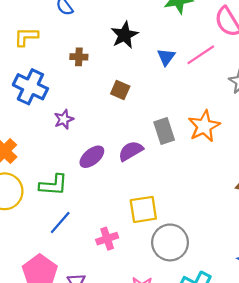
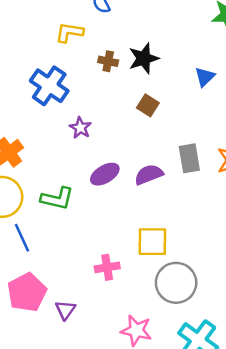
black star: (125, 35) -> (144, 58), moved
yellow L-shape: (26, 37) -> (69, 32), moved
purple star: (64, 119) -> (80, 128), turned -30
blue line: (60, 223) -> (22, 238), moved, turned -75

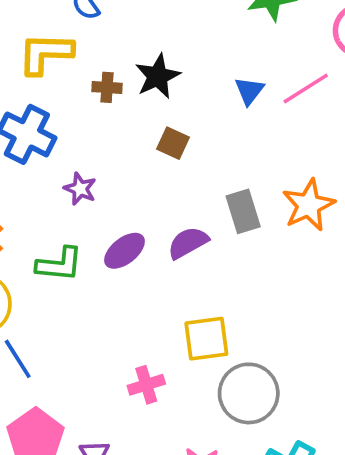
yellow L-shape: (69, 32) -> (46, 53), size x1.4
green L-shape: (57, 198) -> (59, 264), moved

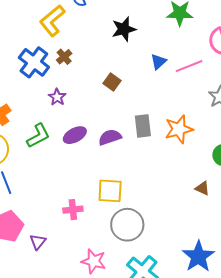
yellow L-shape: (46, 53) -> (52, 21), turned -52
black star: (158, 76) -> (124, 29), moved
brown cross: (107, 87) -> (64, 57), moved, turned 35
green L-shape: (59, 264) -> (38, 136), turned -44

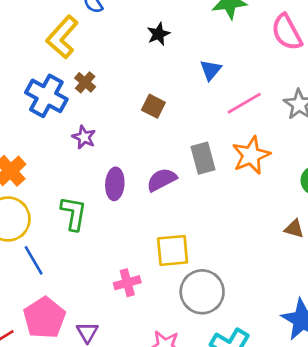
black star: (124, 29) -> (158, 34), size x0.7
pink line: (189, 66) -> (244, 103), moved
purple ellipse: (75, 135) -> (115, 184), turned -50
green L-shape: (38, 136) -> (74, 213), moved, turned -44

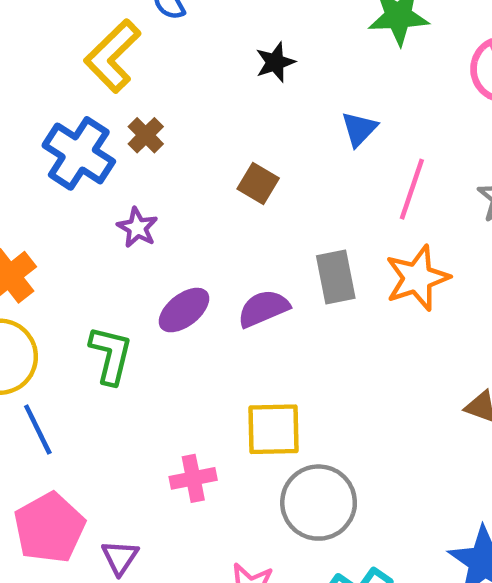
pink line: (244, 103) -> (412, 189), turned -45
purple ellipse: (115, 184) -> (184, 310), turned 44

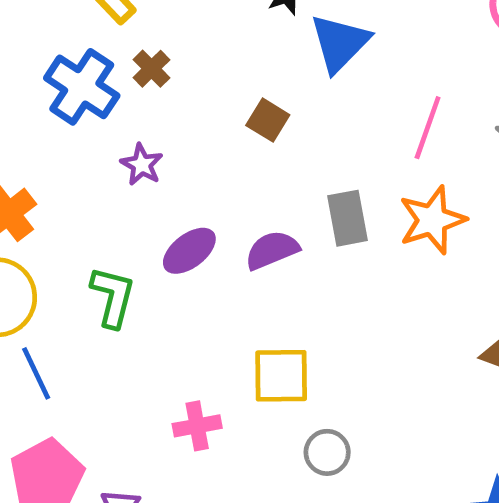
blue triangle: (359, 129) -> (340, 43), moved, size x1.6
gray circle: (319, 503) -> (327, 452), size x0.6

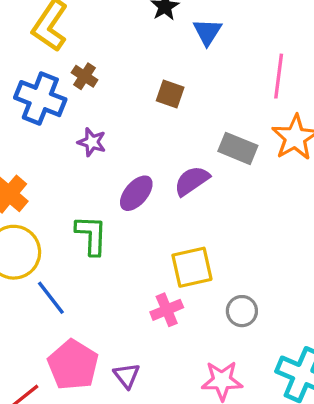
blue triangle: (340, 43) -> (207, 32), size x0.7
gray rectangle: (347, 218) -> (238, 148), turned -45
yellow square: (281, 376) -> (192, 267), moved
gray circle: (327, 452) -> (242, 311), moved

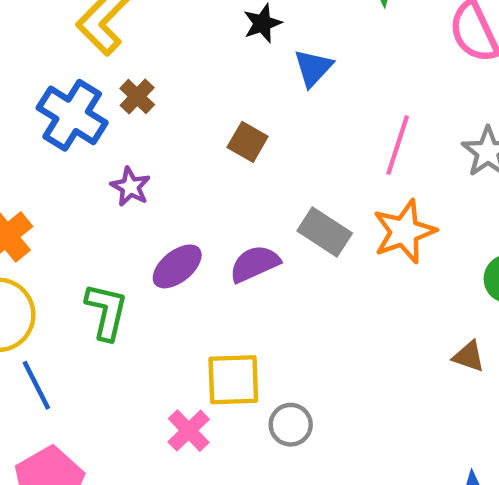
pink cross: (167, 310) -> (189, 431), turned -32
gray circle: (242, 311) -> (291, 425), moved

